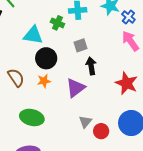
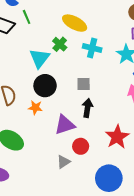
green cross: (57, 23) -> (60, 44), moved
cyan triangle: (33, 35) -> (40, 58), turned 40
red circle: (101, 131) -> (81, 146), moved

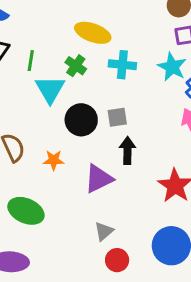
green line: (27, 17) -> (31, 61), moved, turned 40
black circle: (45, 86) -> (81, 120), moved
red circle: (81, 146) -> (117, 260), moved

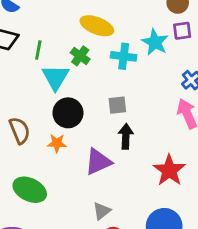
cyan star: (172, 67) -> (155, 42), moved
black circle: (81, 120) -> (68, 113), moved

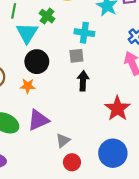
cyan cross: (124, 56) -> (84, 33), moved
purple triangle: (98, 162) -> (38, 120), moved

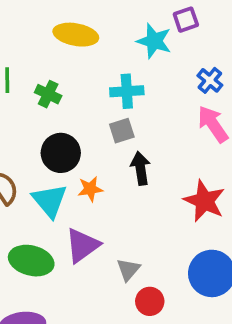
green cross: (47, 16) -> (48, 94), moved
cyan triangle: (27, 33) -> (50, 201), moved
orange star: (28, 86) -> (90, 189), moved

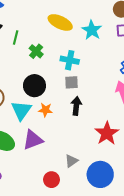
cyan star: (154, 41) -> (92, 30), moved
cyan cross: (127, 91) -> (70, 60), moved
gray triangle: (128, 270) -> (71, 161), moved
red circle: (150, 301) -> (52, 180), moved

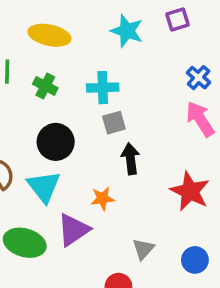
yellow ellipse: (60, 22) -> (49, 35), moved
orange star: (45, 110) -> (102, 199), moved
blue circle: (100, 174) -> (195, 260), size x0.6

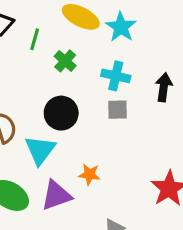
cyan star: (127, 31) -> (121, 27), moved
black arrow: (130, 159) -> (164, 87), moved

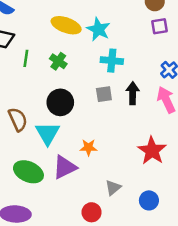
green line: (35, 39) -> (26, 58), moved
cyan cross: (116, 76) -> (112, 61), moved
black arrow: (164, 87) -> (133, 93), moved

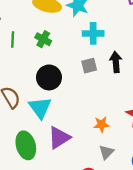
orange star: (88, 148) -> (101, 124), moved
green ellipse: (28, 172) -> (26, 145), turned 56

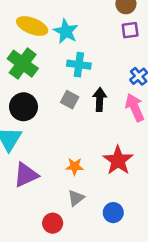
green cross: (43, 39) -> (23, 64), size x1.6
gray square: (89, 66) -> (70, 100), turned 35

